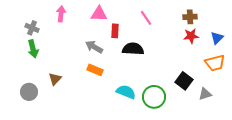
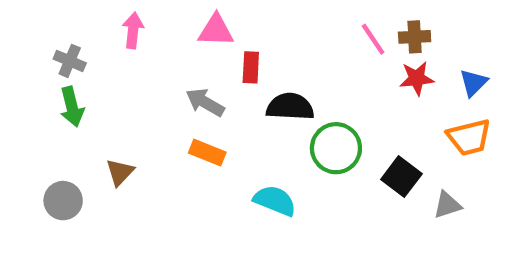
pink line: (146, 18) -> (373, 39), moved
green circle: (154, 97) -> (336, 148), moved

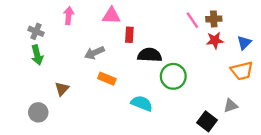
gray arrow: (205, 102) -> (94, 53), moved, turned -54
black square: (401, 177) -> (207, 121), moved
gray circle: (63, 201) -> (38, 112), moved

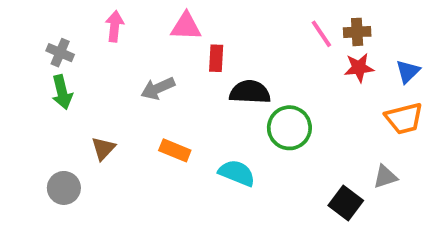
orange rectangle: (107, 79) -> (175, 150), moved

